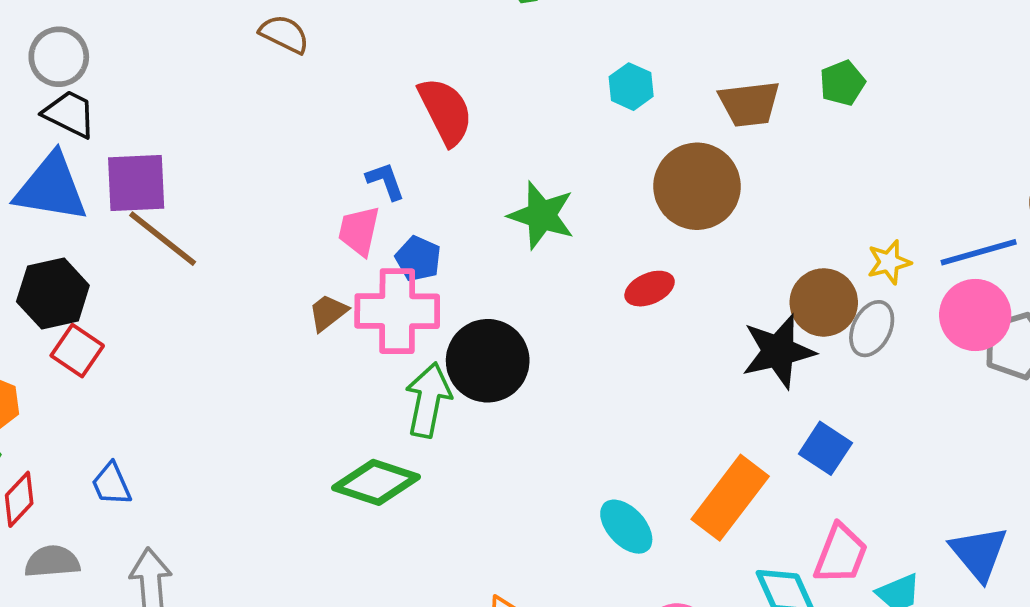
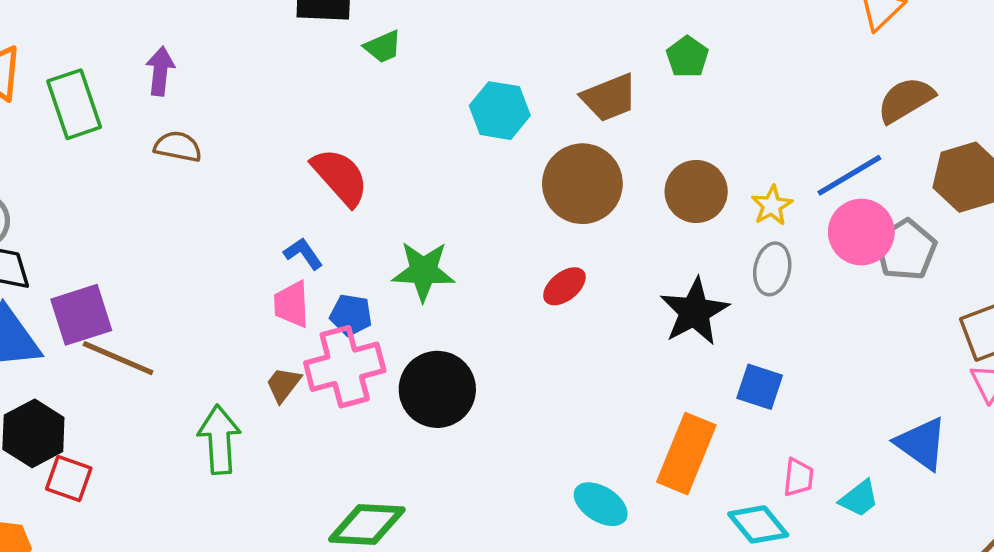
cyan hexagon: (631, 87) -> (500, 111), size x1.4
green star: (541, 215) -> (423, 271), moved
brown circle: (824, 302) -> (696, 191), moved
green arrow: (428, 400) -> (219, 440), moved
pink trapezoid: (841, 554) -> (798, 477), size x0.7

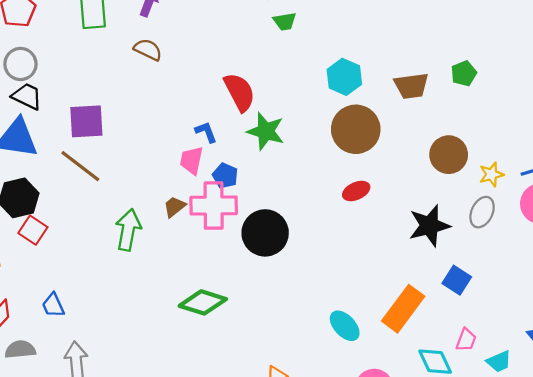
brown circle: (582, 184) -> (356, 129), moved
green star: (423, 271) -> (266, 131), moved
purple square: (81, 315) -> (86, 121), moved

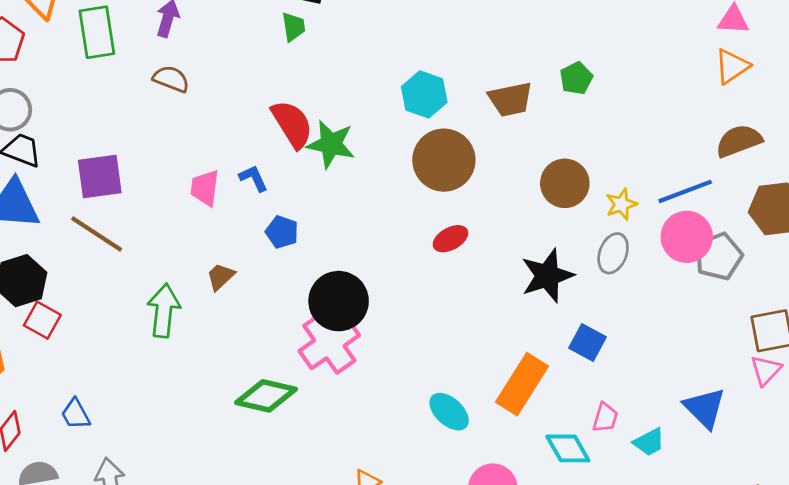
green trapezoid: (285, 21) -> (293, 27), moved, turned -85
green star: (266, 131) -> (331, 144), moved
pink trapezoid: (192, 160) -> (205, 188), moved
pink cross: (214, 205) -> (329, 343), moved, turned -30

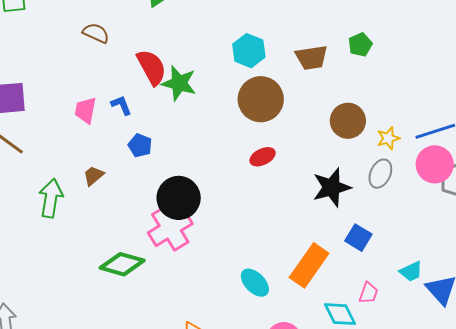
brown semicircle: (171, 79) -> (96, 33), moved
cyan trapezoid: (649, 442) -> (411, 271), moved

